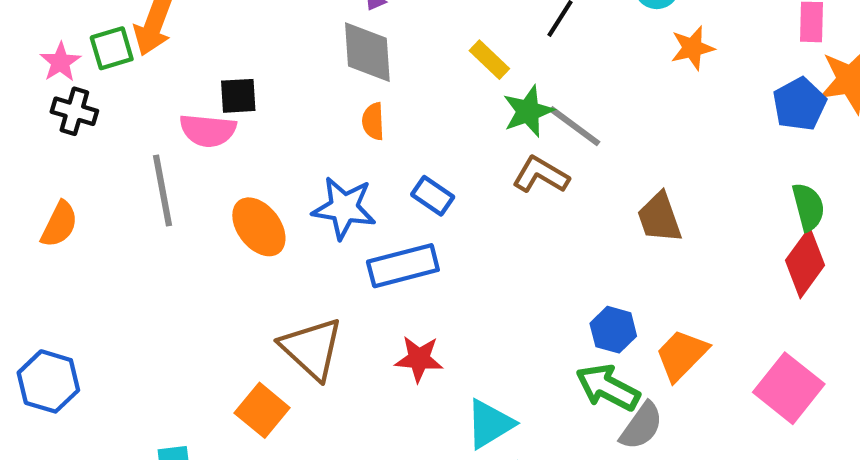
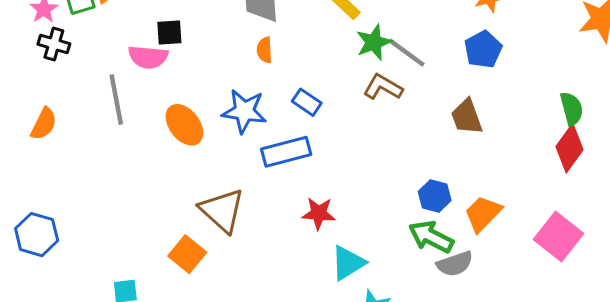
blue pentagon: (799, 104) -> (483, 49), moved
red star: (419, 359) -> (319, 213), moved
gray semicircle: (641, 426) -> (455, 264), turned 36

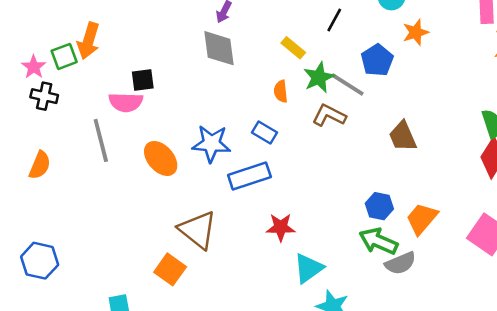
blue pentagon: (483, 49) -> (377, 60), moved
orange semicircle: (265, 50) -> (281, 91), moved

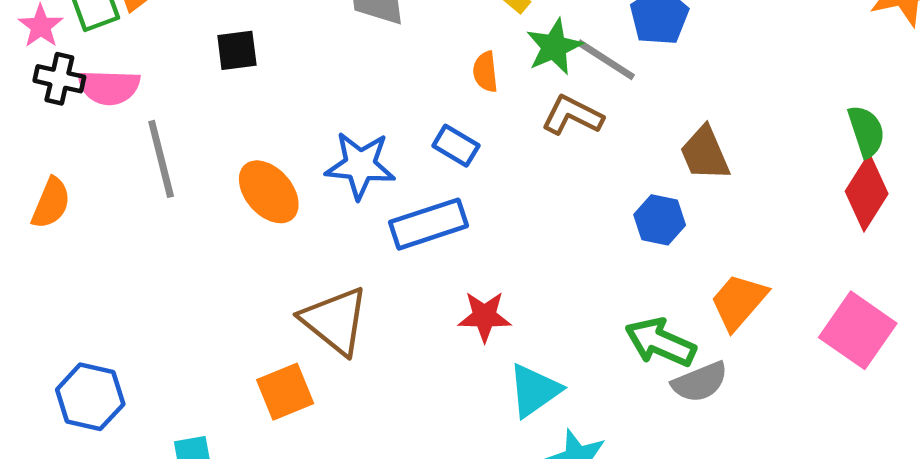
pink semicircle: (126, 102) -> (109, 87), moved
blue hexagon: (379, 206) -> (660, 220), moved
blue hexagon: (40, 261) -> (90, 397), moved
orange square: (170, 269) -> (285, 392), turned 32

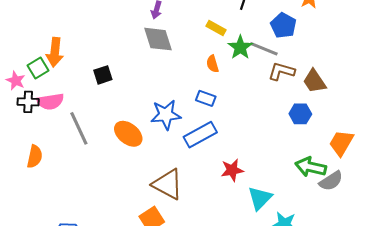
brown L-shape: (572, 115) -> (281, 71), moved

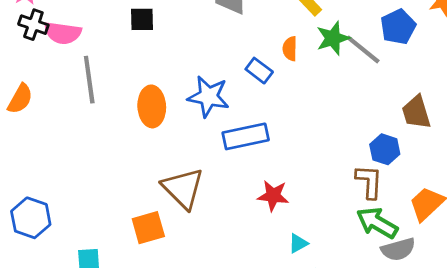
brown L-shape: (281, 71) -> (369, 182), moved, turned 60
blue rectangle: (206, 98) -> (259, 71), moved
orange ellipse: (128, 134) -> (152, 106), turned 32
cyan triangle: (260, 198) -> (298, 243), size x0.6

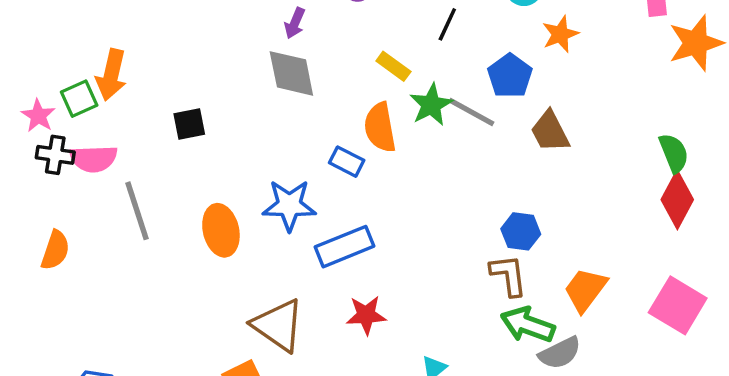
orange semicircle: (290, 49) -> (380, 127), size x1.6
brown trapezoid: (416, 112) -> (550, 132), moved
red star: (273, 196) -> (366, 315), moved

